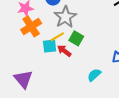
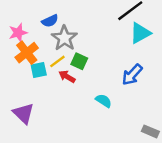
cyan square: (50, 46) -> (39, 70), moved
cyan semicircle: (94, 75) -> (104, 101), turned 80

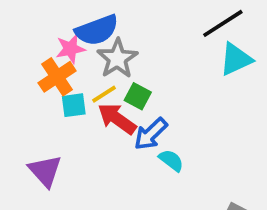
blue semicircle: (50, 21) -> (97, 30), size x1.6
pink star: (18, 33) -> (70, 49), moved
blue arrow: (132, 75) -> (151, 134), moved
red arrow: (67, 77) -> (117, 119), size x1.5

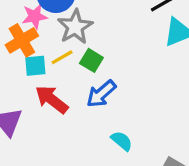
red arrow: (117, 119) -> (52, 99), moved
cyan semicircle: (171, 160) -> (122, 141), moved

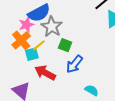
yellow line: (62, 57) -> (39, 45), moved

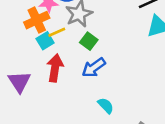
cyan square: (32, 54) -> (45, 41), turned -32
red arrow: (45, 73) -> (55, 68), turned 55

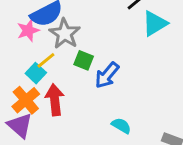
orange cross: (37, 20) -> (26, 100), moved
blue arrow: (94, 68) -> (107, 75), moved

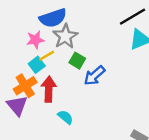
pink star: (28, 30) -> (35, 40), moved
cyan semicircle: (121, 126) -> (65, 117), moved

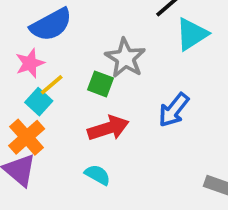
gray star: (65, 36) -> (125, 58), moved
blue arrow: (94, 76) -> (174, 110), moved
red arrow: (49, 89) -> (108, 128), moved, turned 80

